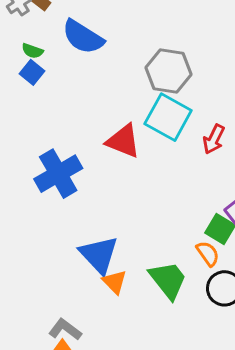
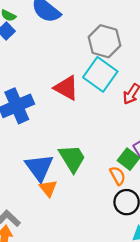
green trapezoid: (168, 280) -> (72, 158), moved

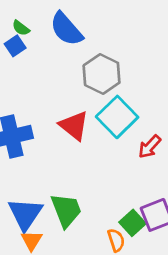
gray hexagon: (105, 41) -> (102, 74), moved

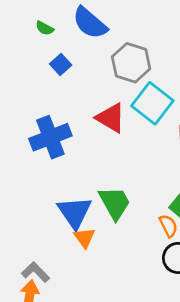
blue square: (15, 46) -> (61, 64), moved

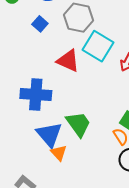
blue square: (61, 64) -> (40, 24), moved
blue cross: (50, 137) -> (36, 94), moved, turned 32

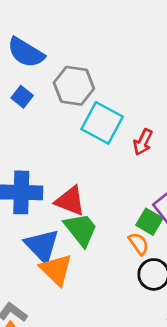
red triangle: (68, 61) -> (70, 201), moved
orange triangle: (59, 153) -> (56, 270), size x1.5

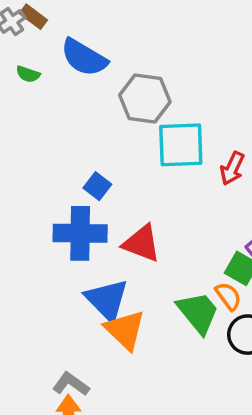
blue square: (22, 97) -> (97, 186), moved
cyan square: (102, 123) -> (181, 145), turned -30
green trapezoid: (81, 230) -> (198, 313), moved

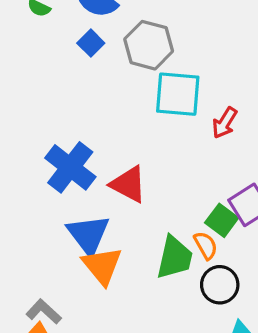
blue square: (97, 186) -> (91, 43), moved
blue cross: (80, 233) -> (70, 167), turned 30
green trapezoid: (198, 313) -> (175, 258), turned 45

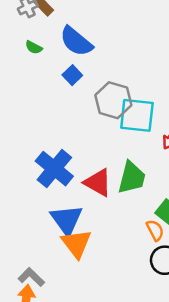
gray hexagon: (149, 45) -> (113, 100), moved
green trapezoid: (175, 258) -> (132, 178), moved

